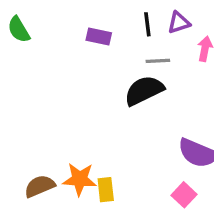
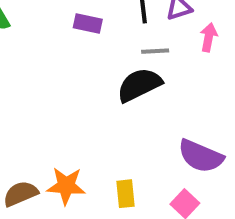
yellow rectangle: (106, 190) -> (125, 194), moved

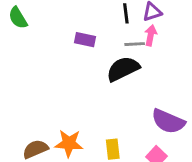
purple rectangle: (88, 23) -> (85, 40), moved
pink arrow: (209, 37) -> (151, 35), moved

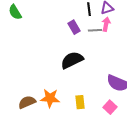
purple rectangle: (85, 40) -> (74, 27), moved, turned 48
black semicircle: (123, 69) -> (72, 60), moved

